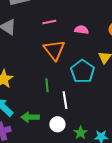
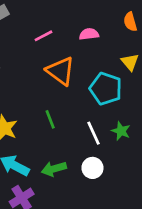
green line: (47, 85) -> (50, 119), moved
green star: (80, 133) -> (121, 131), moved

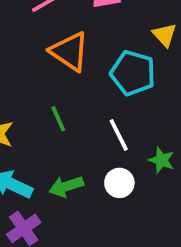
green star: (121, 131) -> (162, 160), moved

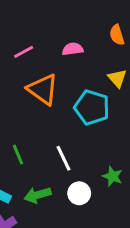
green line: (58, 119) -> (18, 155), moved
white line: (119, 135) -> (63, 158), moved

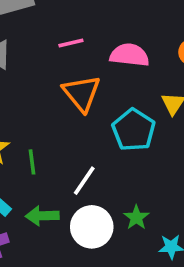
pink semicircle: (73, 49) -> (129, 55), size x1.5
white line: (63, 158) -> (84, 181), turned 45
white circle: (79, 193) -> (92, 227), size x1.5

